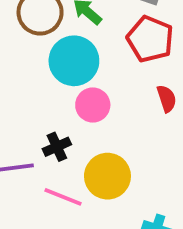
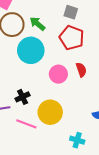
pink circle: (93, 105) -> (58, 74), moved

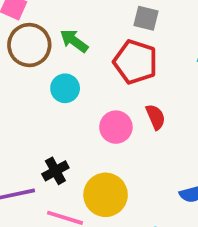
gray square: (71, 12) -> (146, 18), moved
cyan circle: (31, 50) -> (65, 88), size x0.6

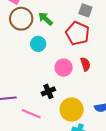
black cross: (55, 171) -> (48, 91), moved
yellow circle: (106, 195) -> (72, 109), moved

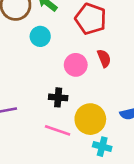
black cross: (48, 91) -> (58, 97), turned 32
pink line: (31, 114) -> (58, 130), moved

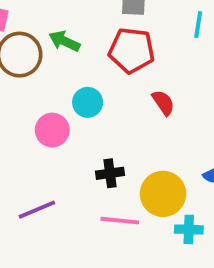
cyan circle: (40, 36) -> (88, 102), moved
pink circle: (76, 65) -> (52, 130), moved

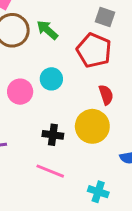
yellow circle: (163, 194) -> (92, 126), moved

